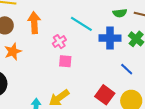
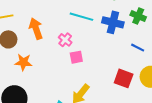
blue cross: (110, 38) -> (113, 22), turned 30
orange star: (13, 52) -> (23, 62), turned -30

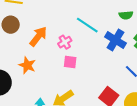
orange arrow: (36, 29) -> (38, 36), moved, turned 40
orange star: (23, 62) -> (27, 65), moved

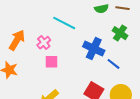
blue cross: (115, 40) -> (94, 49), moved

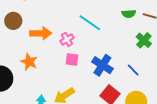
orange arrow: (17, 40) -> (41, 33), turned 50
blue cross: (94, 49) -> (102, 65), moved

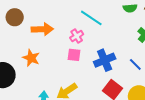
pink cross: (67, 39) -> (77, 36), moved
blue cross: (102, 65) -> (105, 60), turned 35

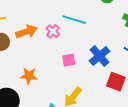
orange arrow: (42, 29) -> (27, 32), moved
pink cross: (77, 36) -> (53, 31), moved

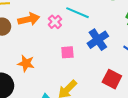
blue cross: (99, 56) -> (98, 40), moved

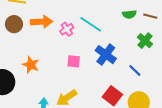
blue cross: (98, 40) -> (106, 55), turned -30

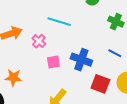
pink cross: (67, 29) -> (39, 41), moved
blue cross: (106, 55) -> (81, 60), moved

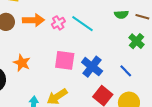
pink cross: (39, 41) -> (58, 23), moved
pink square: (53, 62) -> (65, 60), size x1.5

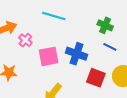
pink cross: (58, 23) -> (25, 40), moved
green cross: (136, 41) -> (105, 25), moved

